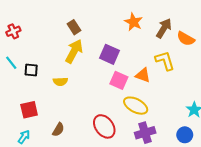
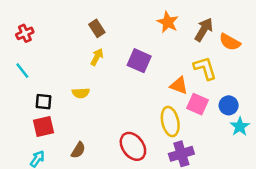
yellow arrow: (74, 51) -> (97, 57), size x0.6
black square: (31, 70) -> (43, 102), moved
pink square: (119, 80) -> (198, 104), moved
yellow ellipse: (136, 106) -> (170, 122), turned 50
blue circle: (185, 135) -> (229, 105), moved

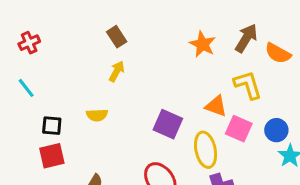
orange star: (168, 22) -> (203, 44), moved
purple square: (139, 61) -> (168, 124), moved

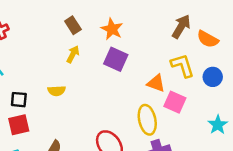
orange star: (203, 44) -> (112, 29), moved
purple square: (168, 124) -> (116, 59), moved
blue circle: (276, 130) -> (213, 77), moved

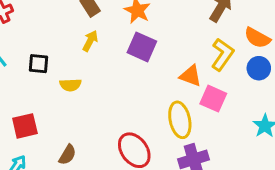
orange semicircle: (208, 39) -> (257, 38), moved
yellow L-shape: (182, 66) -> (222, 55), turned 52
black square: (19, 100) -> (39, 64), moved

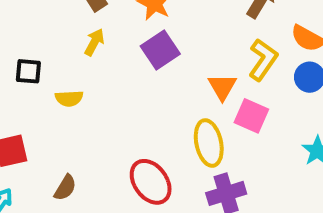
purple square: (142, 47) -> (160, 50), turned 32
orange triangle: (190, 76) -> (222, 87), turned 40

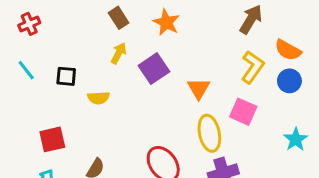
purple square: (160, 50) -> (154, 69), moved
orange triangle: (222, 87) -> (199, 89), moved

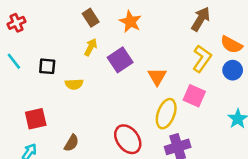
yellow ellipse: (209, 133) -> (166, 114), turned 32

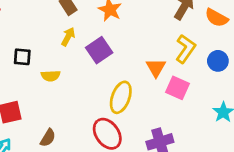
orange semicircle: (231, 45) -> (217, 18), moved
orange triangle: (157, 77) -> (156, 68), moved
yellow ellipse: (166, 114) -> (121, 97), moved

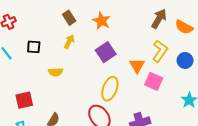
purple square: (99, 50) -> (106, 52), moved
black square: (22, 57) -> (34, 47), moved

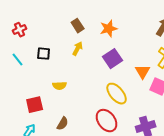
orange star: (102, 21) -> (109, 29), turned 30
yellow semicircle: (56, 72) -> (60, 86), moved
yellow ellipse: (110, 89) -> (117, 94), turned -60

